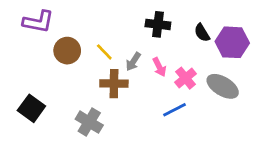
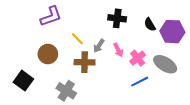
purple L-shape: (38, 22) -> (51, 16), moved, turned -30
brown circle: (67, 51) -> (48, 54), moved
blue line: (174, 110) -> (140, 82), moved

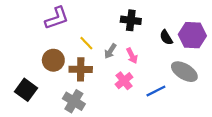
black semicircle: (150, 24) -> (166, 37), moved
pink cross: (138, 58) -> (124, 81), moved
brown cross: (85, 62) -> (81, 69), moved

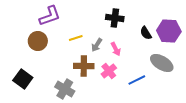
yellow line: (86, 43) -> (76, 38), turned -64
brown circle: (53, 60) -> (38, 41), moved
brown cross: (81, 69) -> (84, 66), moved

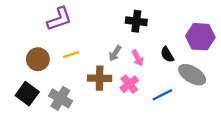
black semicircle: (146, 33) -> (167, 54), moved
yellow line: (76, 38) -> (71, 54), moved
brown circle: (38, 41) -> (38, 59), moved
gray cross: (65, 89) -> (60, 98), moved

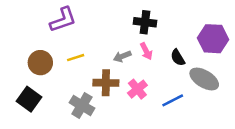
gray arrow: (115, 53) -> (122, 56), turned 35
pink arrow: (138, 58) -> (146, 51), moved
gray cross: (60, 98) -> (82, 105), moved

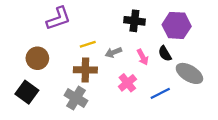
purple hexagon: (213, 39) -> (177, 25), moved
pink arrow: (146, 51) -> (143, 57), moved
yellow line: (76, 58) -> (88, 44), moved
brown cross: (106, 83) -> (85, 70), moved

